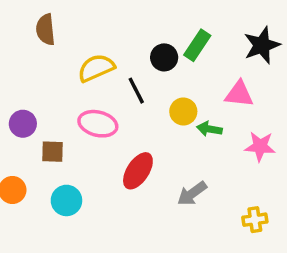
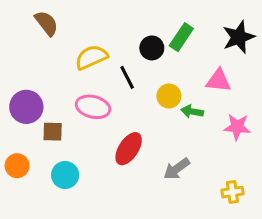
brown semicircle: (46, 30) -> (46, 23), turned 148
purple circle: (23, 124) -> (26, 107), size x1.4

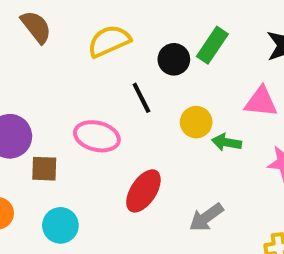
yellow semicircle: (91, 57) -> (109, 41), moved

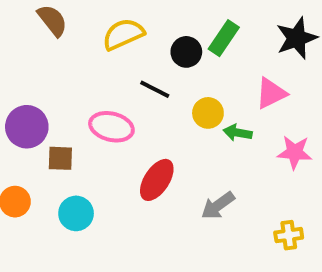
black line: (141, 98) -> (155, 89), turned -36
pink triangle: (261, 102) -> (271, 93), turned -32

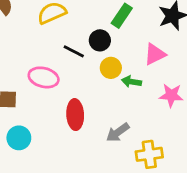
black circle: (186, 52) -> (100, 40), moved
red ellipse: (157, 180) -> (75, 115), turned -36
yellow cross: (289, 235) -> (149, 154), moved, size x1.4

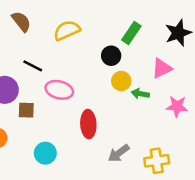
black line: (74, 51) -> (33, 66), moved
gray arrow: (118, 132) -> (119, 153), moved
cyan circle: (19, 138) -> (45, 153), moved

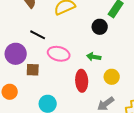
yellow circle: (121, 81) -> (112, 77), moved
green arrow: (140, 94) -> (94, 57), moved

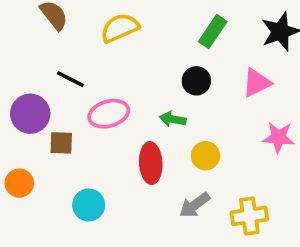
black circle: (100, 27) -> (196, 81), moved
pink ellipse: (59, 54) -> (109, 114), turned -30

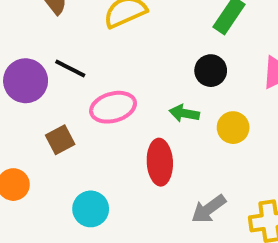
purple circle: (30, 114) -> (26, 81), moved
brown square: (61, 143) -> (60, 140), turned -30
yellow circle: (206, 156) -> (233, 128), moved

